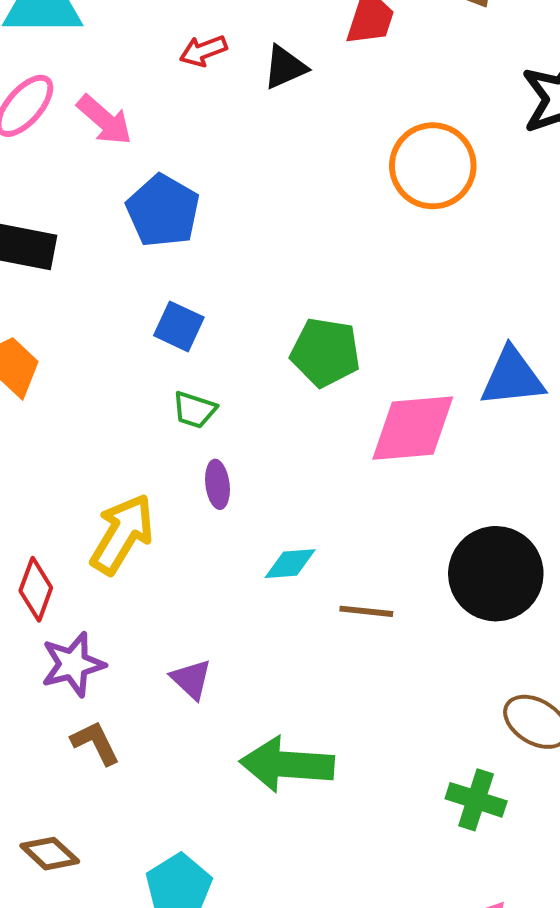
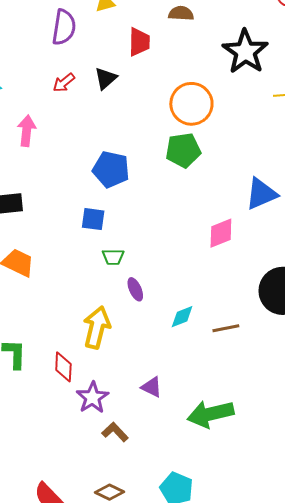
pink arrow: (104, 120) -> (27, 131), turned -108
blue pentagon: (163, 211) -> (111, 169), moved
green pentagon: (325, 352) -> (183, 150), moved
pink diamond: (413, 428) -> (221, 233), size x0.7

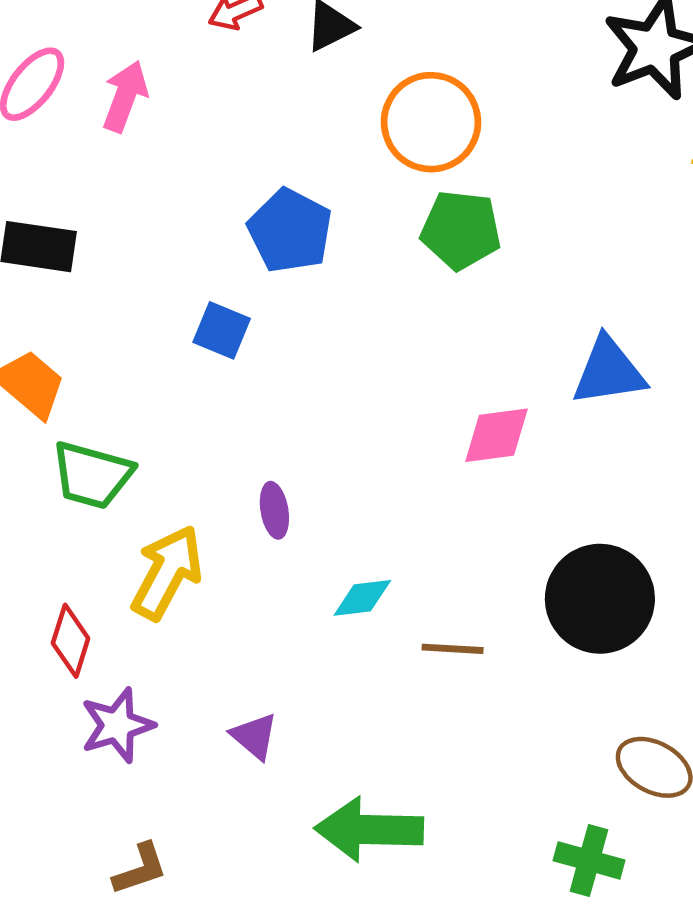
orange circle: (191, 104) -> (431, 122), moved
green trapezoid: (113, 257) -> (92, 475), moved, size x1.6
brown L-shape: (115, 432) -> (140, 869), moved, turned 100

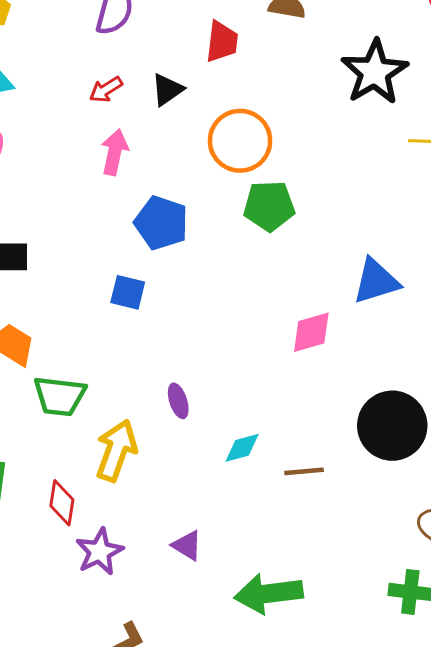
pink arrow: (125, 96) -> (115, 152), moved

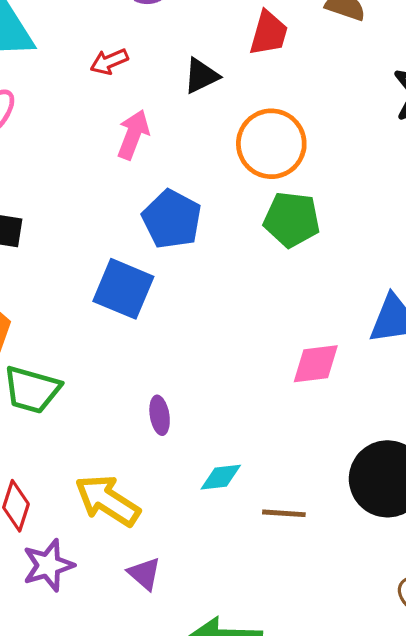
red arrow: (106, 89) -> (109, 62), moved
blue square: (128, 292) -> (123, 289), size x1.5
yellow arrow: (116, 450) -> (107, 500), moved, turned -86

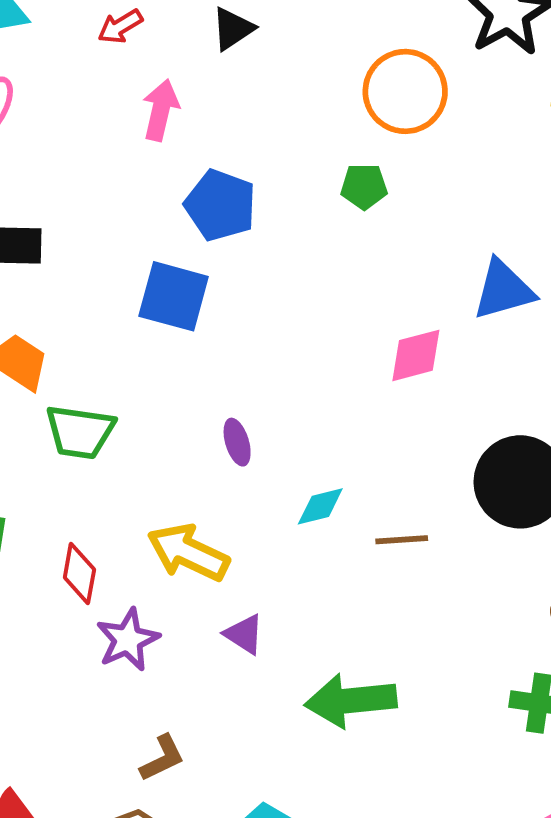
orange circle: (271, 144) -> (405, 91), moved
green pentagon: (292, 219) -> (364, 186), size x0.7

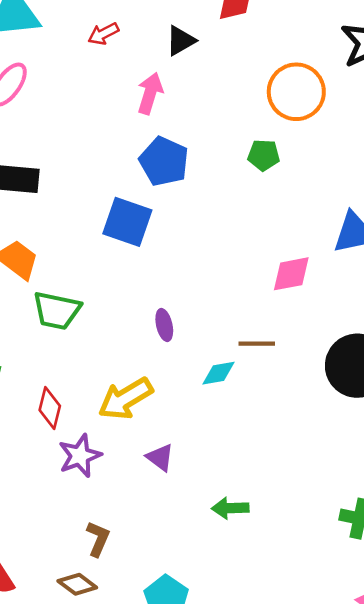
pink arrow: (161, 110) -> (150, 93), moved
brown line: (402, 540) -> (257, 344), moved
yellow arrow: (188, 553) -> (125, 399), turned -60
green arrow: (351, 701) -> (230, 508), size x0.6
brown L-shape: (162, 758) -> (98, 539), turned -45

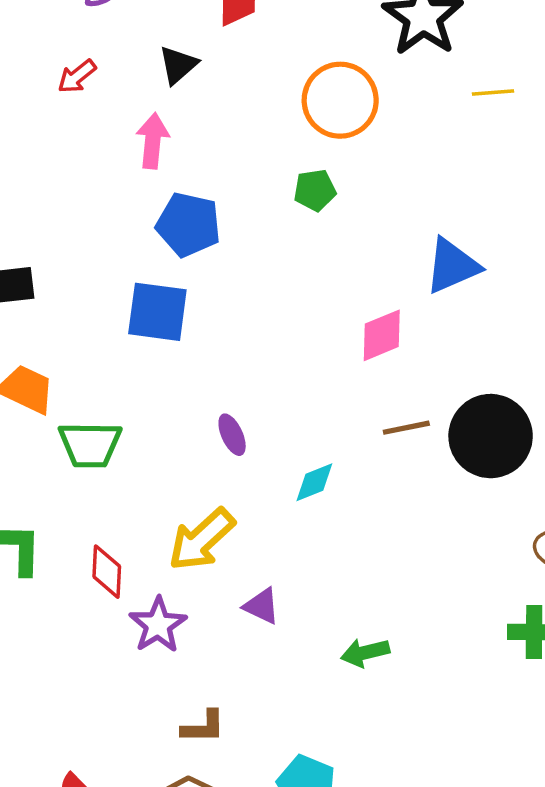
brown line: (257, 344) -> (406, 428), moved
brown L-shape: (98, 539) -> (203, 727), turned 78

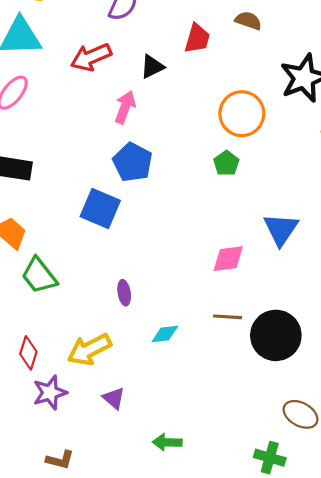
red arrow: (77, 76) -> (91, 57), size x1.6
green pentagon: (315, 190) -> (226, 163), moved, turned 30
blue triangle: (452, 266) -> (281, 229), turned -48
green trapezoid: (90, 445) -> (39, 276), turned 36

